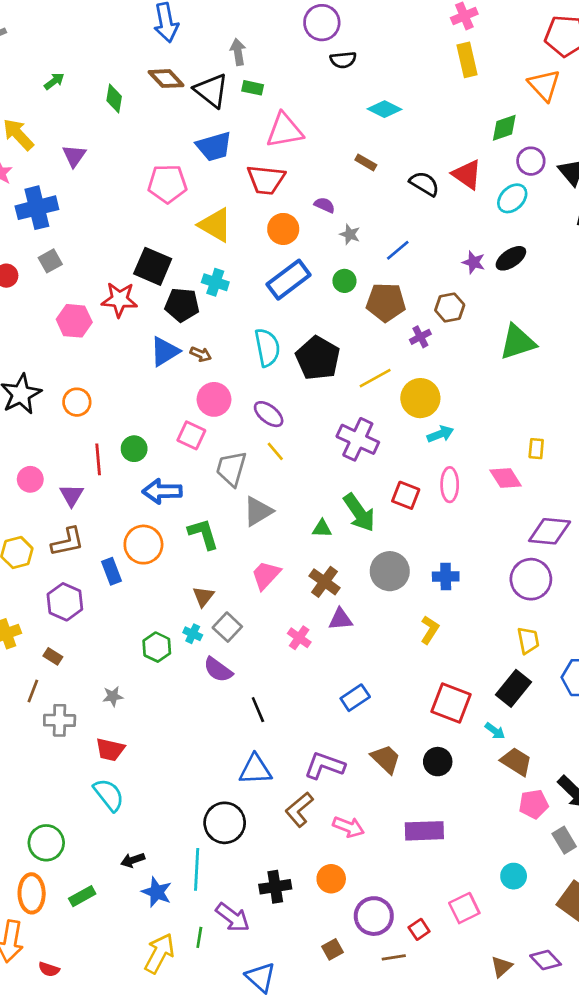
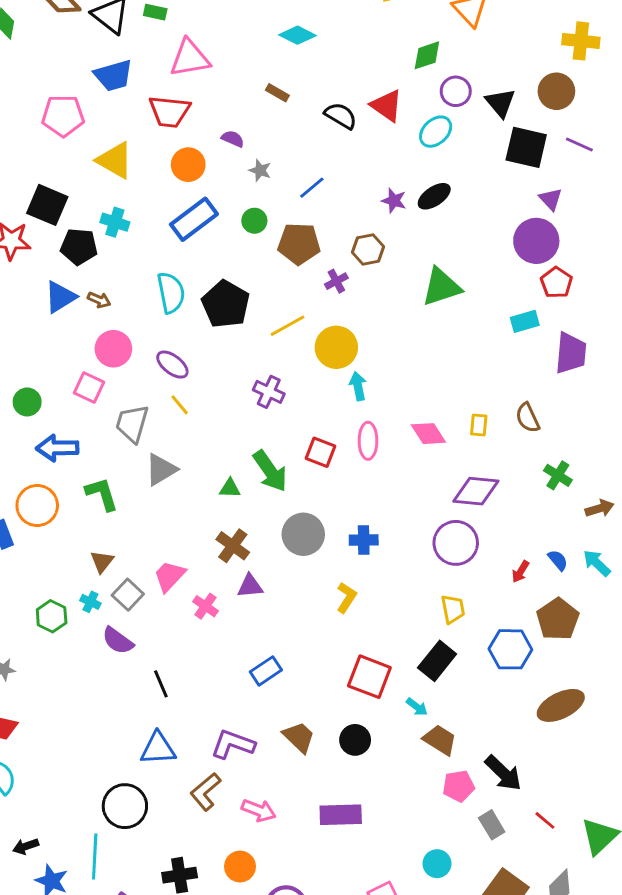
cyan arrow: (440, 434) -> (358, 386), turned -80
purple cross: (358, 439) -> (269, 392), size x0.7
yellow rectangle: (536, 449) -> (479, 425), moved
pink trapezoid: (266, 575) -> (170, 576), moved

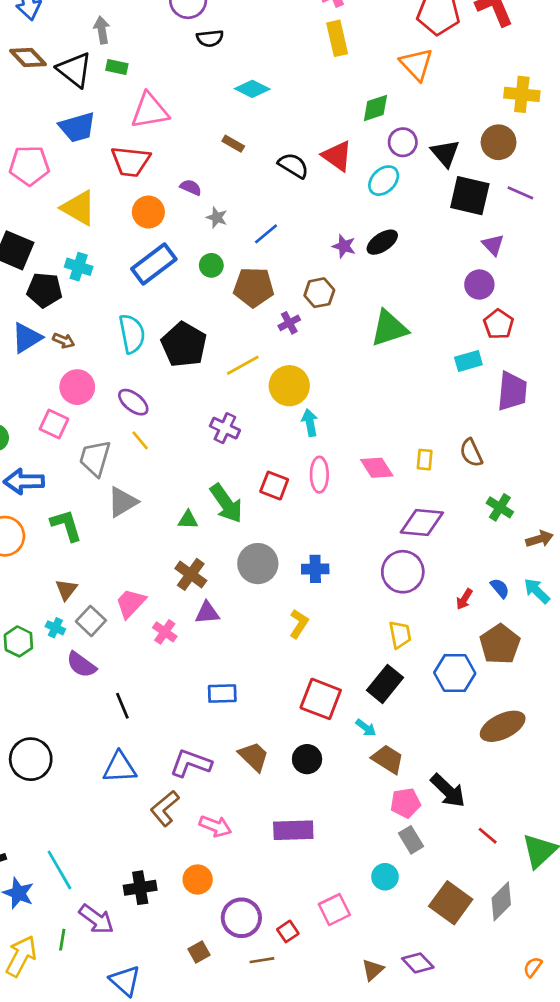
purple circle: (536, 241) -> (479, 284), size x0.7
blue rectangle: (266, 671) -> (222, 693), turned 32
black circle: (125, 806) -> (31, 759), moved
gray rectangle: (492, 825) -> (411, 840), moved
cyan line: (95, 856) -> (59, 870), turned -33

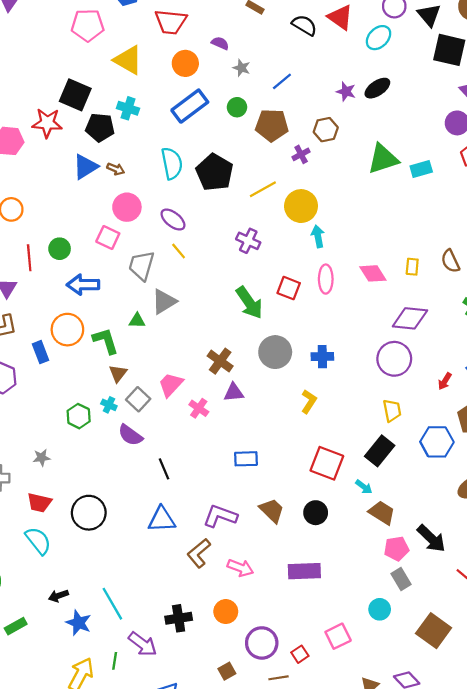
cyan rectangle: (468, 361) -> (421, 169), moved
green triangle: (188, 520) -> (137, 321), moved
green L-shape: (66, 525) -> (106, 341), moved

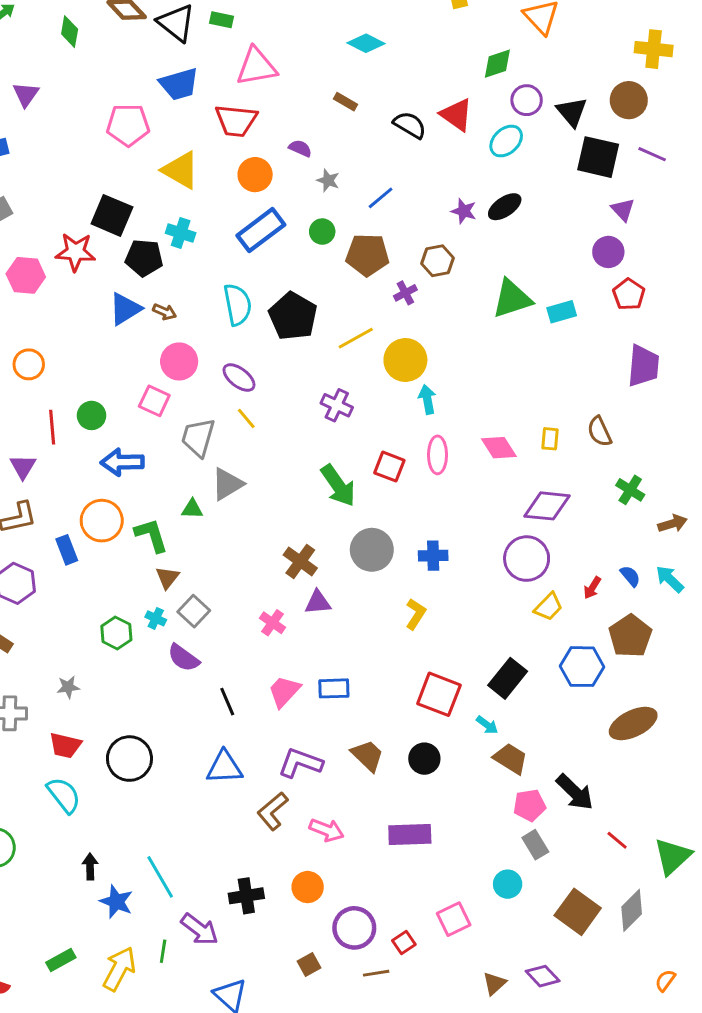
pink trapezoid: (171, 385) -> (284, 691), moved
yellow trapezoid: (392, 410) -> (548, 607), moved, turned 55
black arrow: (58, 596) -> (90, 867), turned 108
green rectangle: (16, 626) -> (61, 960), moved

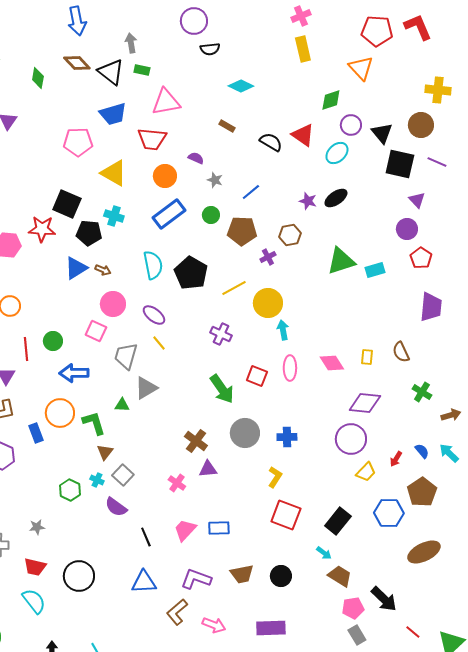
red square: (439, 694) -> (286, 515), moved
brown trapezoid: (367, 756) -> (242, 574), turned 125

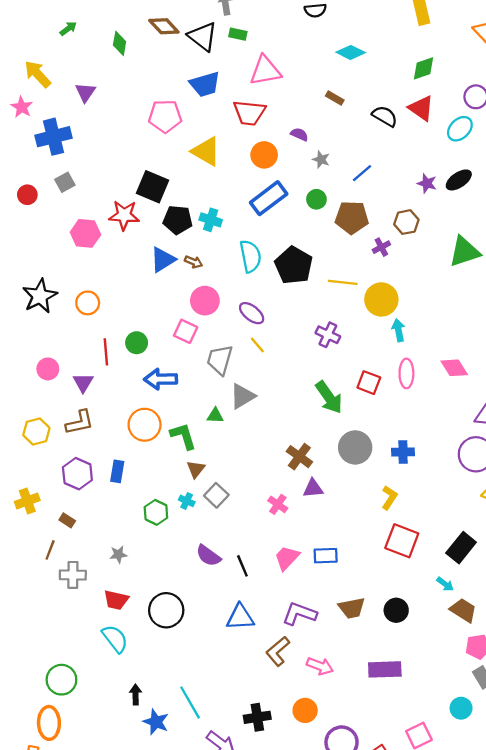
green diamond: (331, 100) -> (423, 68), moved
cyan cross: (114, 216) -> (211, 220), moved
yellow line: (234, 288) -> (343, 282), turned 35
blue rectangle: (36, 433) -> (117, 471), moved, turned 30
purple semicircle: (116, 507) -> (208, 556), moved

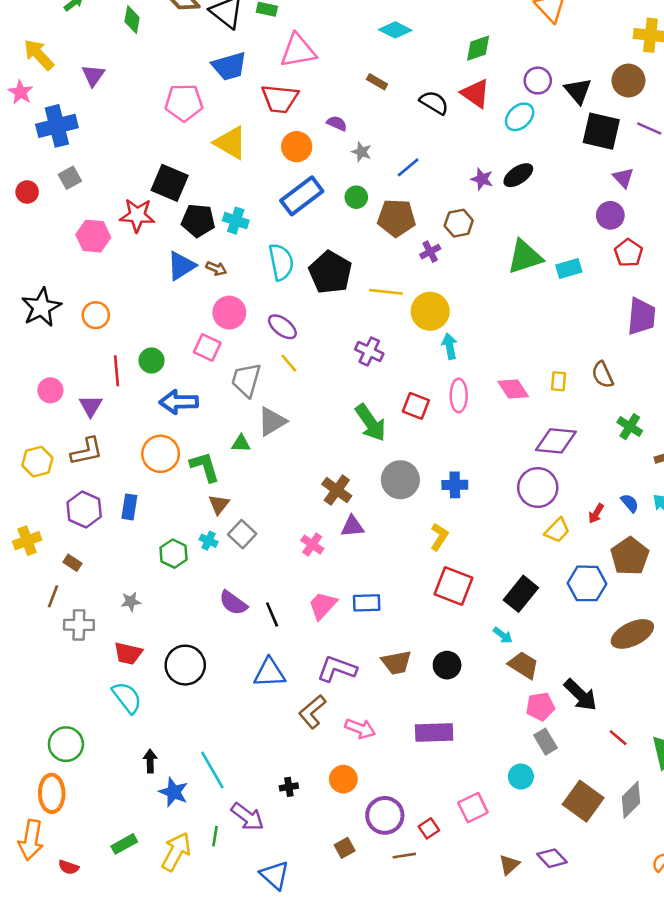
black cross: (257, 717) -> (289, 787), size x0.6

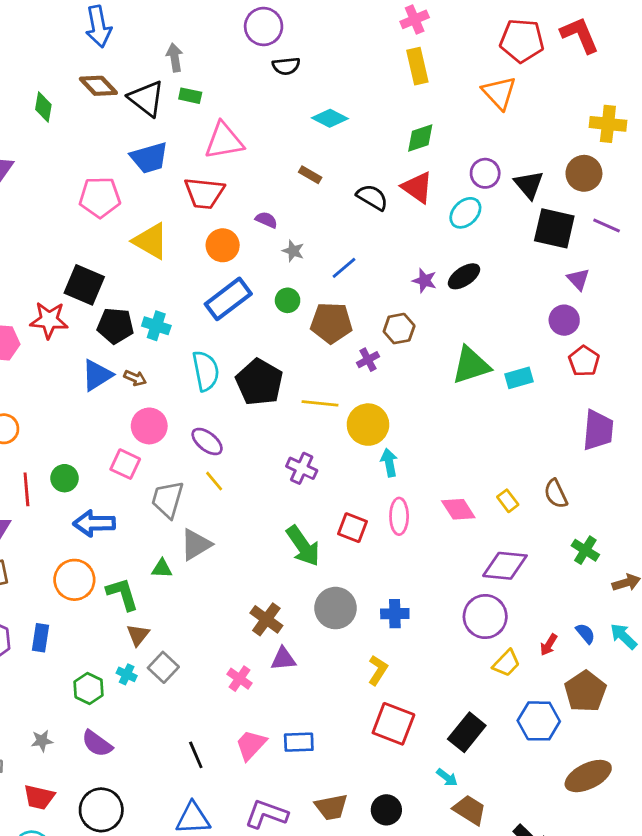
yellow rectangle: (558, 381) -> (508, 501), turned -42
purple semicircle: (233, 603) -> (97, 744), moved

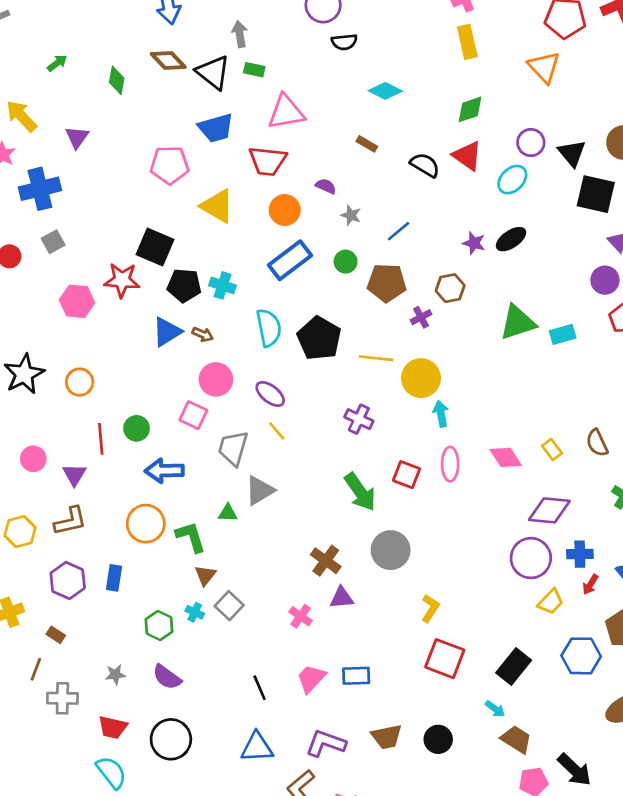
blue cross: (395, 614) -> (580, 554), moved

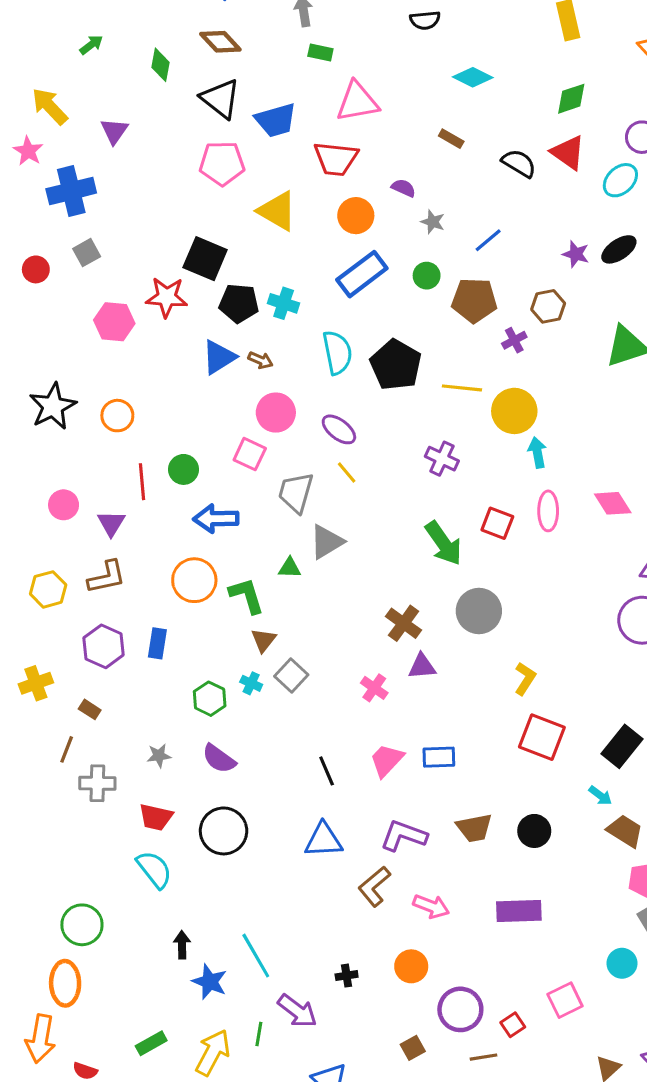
black triangle: (213, 72) -> (220, 99), moved

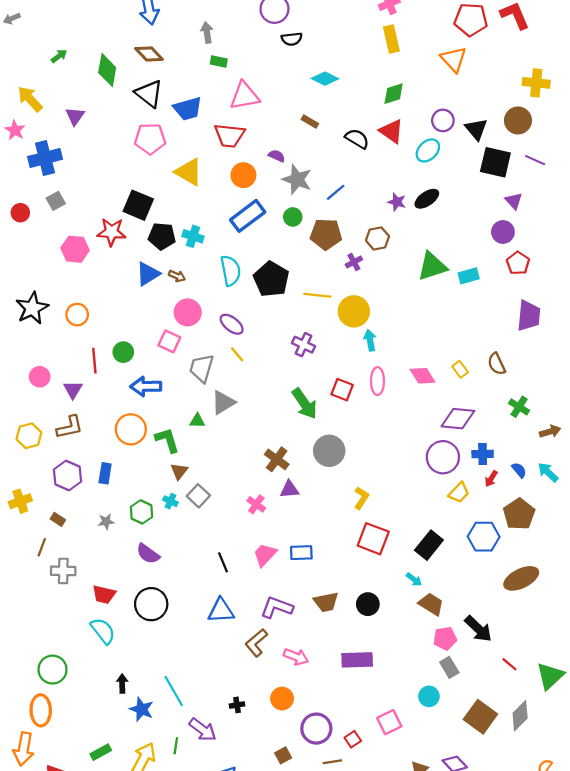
green diamond: (160, 65) -> (107, 70), size x1.4
gray star: (433, 222) -> (297, 179), size x1.8
gray star: (159, 756) -> (106, 522), moved

